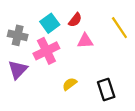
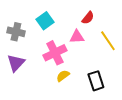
red semicircle: (75, 20) -> (88, 18), moved
yellow line: (119, 28) -> (108, 41), moved
pink cross: (46, 51) -> (55, 53), moved

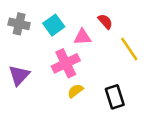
red semicircle: (88, 18) -> (105, 21), turned -80
gray cross: (16, 32) -> (19, 24), moved
pink triangle: (77, 37) -> (82, 37), moved

